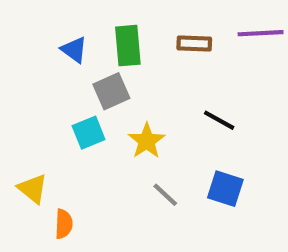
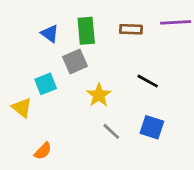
cyan square: (89, 133) -> (46, 84), moved
yellow triangle: (33, 189) -> (22, 108), moved
orange semicircle: (64, 224) -> (43, 151), turned 42

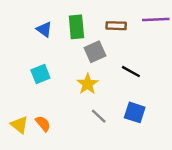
gray square: (75, 62) -> (95, 52), moved
yellow triangle: (22, 108) -> (19, 125), moved
orange semicircle: (43, 151) -> (43, 124), moved, turned -84

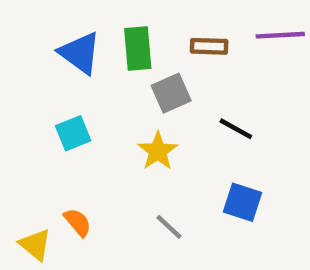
blue triangle: (44, 29) -> (80, 53), size x1.5
gray line: (99, 116) -> (169, 227), moved
yellow triangle: (19, 125) -> (35, 245), moved

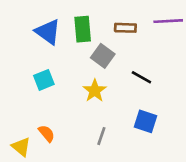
gray square: (171, 93) -> (103, 56), turned -30
gray line: (169, 227) -> (101, 136), turned 66

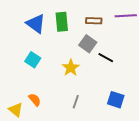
gray square: (103, 56) -> (88, 44), moved
cyan square: (44, 80) -> (33, 60), turned -35
blue square: (145, 121) -> (116, 100), moved

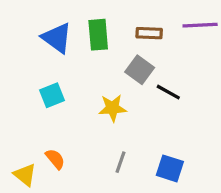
cyan square: (33, 60) -> (52, 95), turned 35
yellow star: (71, 68) -> (113, 108), turned 30
blue square: (116, 100) -> (170, 168), moved

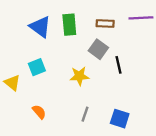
black line: (168, 92) -> (119, 65), turned 48
yellow triangle: (25, 175) -> (12, 83), moved

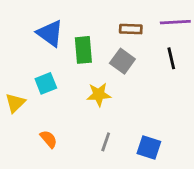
green rectangle: (69, 25) -> (83, 50), moved
black line: (119, 65) -> (171, 58), moved
yellow triangle: (12, 83) -> (15, 103), turned 36

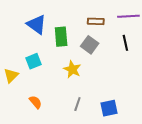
yellow star: (99, 95) -> (72, 69), turned 30
blue square: (149, 147) -> (109, 108), turned -30

